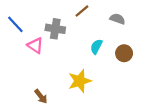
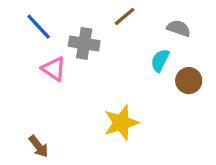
blue line: (15, 24) -> (39, 27), moved
cyan semicircle: (96, 47) -> (160, 60), moved
brown arrow: (41, 96) -> (39, 146), moved

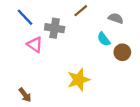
cyan semicircle: (160, 60) -> (104, 39), turned -64

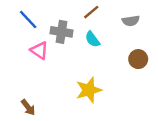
gray semicircle: (116, 18) -> (131, 21), turned 152
cyan semicircle: (104, 39) -> (92, 39), moved

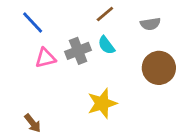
gray cross: (61, 32) -> (78, 51), moved, turned -30
pink triangle: (39, 50) -> (45, 58), turned -48
brown circle: (138, 59) -> (159, 68), size x1.5

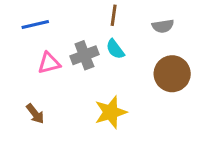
brown line: (105, 14) -> (114, 15), turned -42
blue line: (33, 22) -> (35, 25), turned -60
brown arrow: (33, 123) -> (35, 114), moved

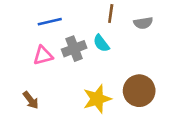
brown line: (114, 15) -> (111, 13), moved
blue line: (35, 25) -> (50, 22), moved
brown circle: (172, 74) -> (139, 91), moved

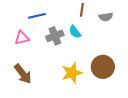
pink triangle: (43, 55) -> (22, 38), moved
brown arrow: (31, 100) -> (23, 74), size x1.5

